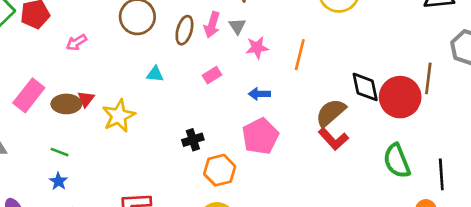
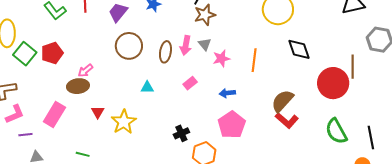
black diamond: (365, 87) -> (299, 49), moved
brown ellipse: (66, 104) -> (78, 86), moved

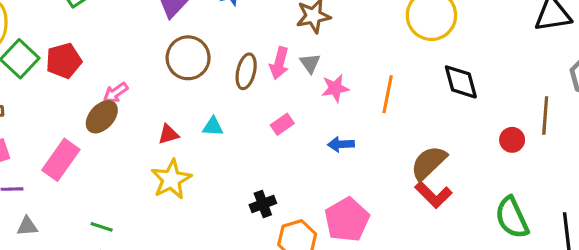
red circle: (333, 83) -> (512, 140), size x0.5
brown ellipse: (78, 86) -> (102, 117), turned -45
red triangle: (98, 112) -> (168, 134), moved, turned 40
pink pentagon: (232, 125) -> (347, 220), moved

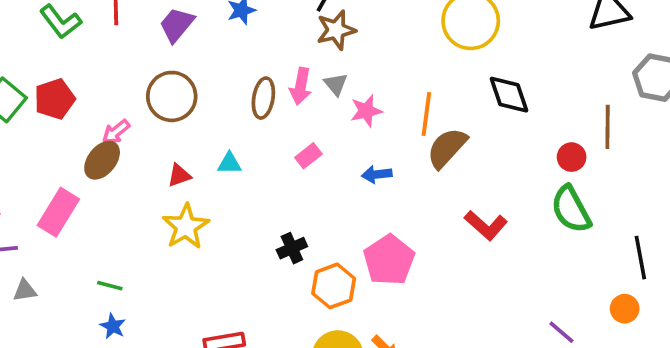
brown circle: (188, 58) -> (172, 96), moved
brown semicircle: (429, 163) -> (447, 148), moved
green semicircle: (512, 218) -> (571, 209), moved

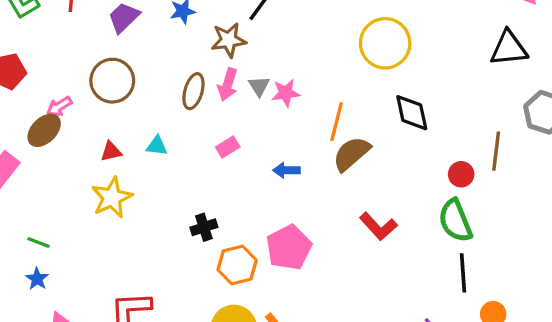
brown star: (336, 30) -> (229, 40), moved
pink star: (366, 111) -> (286, 93), moved
black line: (640, 258) -> (463, 273), moved

